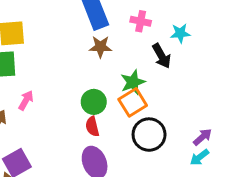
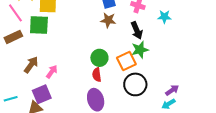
black arrow: (162, 56) -> (137, 30), moved
green star: (133, 82) -> (140, 50), moved
pink arrow: (26, 100) -> (52, 72), moved

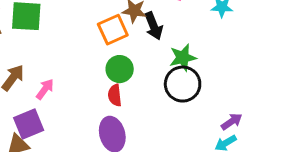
black arrow: (137, 30) -> (154, 26), moved
orange square: (126, 61) -> (113, 30), moved
black circle: (135, 84) -> (183, 84), moved

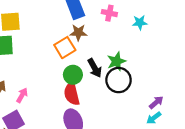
black arrow: (154, 26) -> (95, 68), moved
red semicircle: (115, 95) -> (72, 94), size x1.5

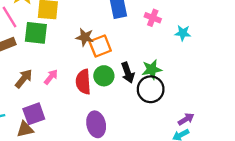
brown star: (78, 32) -> (85, 37), moved
red semicircle: (72, 94) -> (83, 82), moved
pink arrow: (22, 95) -> (51, 77), moved

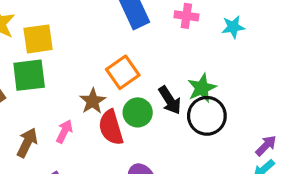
brown star: (85, 37) -> (93, 101), moved, turned -30

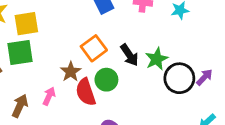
black arrow: (170, 100) -> (129, 55), moved
black circle: (207, 116) -> (179, 78), moved
purple arrow: (266, 146) -> (204, 77), moved

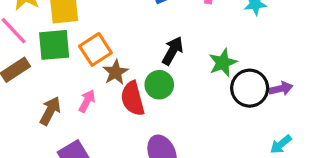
orange square: (94, 48) -> (95, 49), moved
black arrow: (129, 55) -> (173, 51), moved, turned -120
purple arrow: (204, 77) -> (281, 89), turned 30

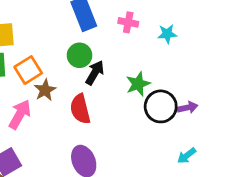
green circle: (159, 85) -> (80, 55), moved
red semicircle: (133, 99) -> (80, 109), moved
pink arrow: (87, 101) -> (20, 114), size x1.5

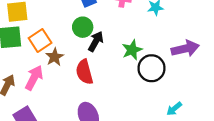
purple arrow: (188, 108) -> (185, 49), moved, size x1.6

